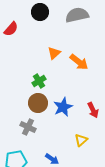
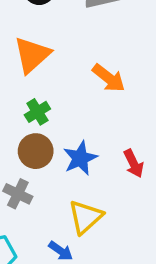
orange triangle: (54, 53) -> (32, 55), moved, size x1.6
yellow triangle: (81, 140) -> (86, 217), moved, size x1.5

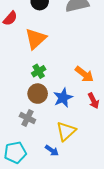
orange arrow: (109, 78) -> (84, 74), moved

